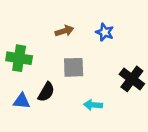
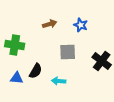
gray square: (74, 67) -> (68, 52), moved
cyan arrow: (93, 105) -> (59, 81), moved

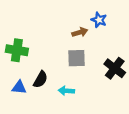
brown arrow: (50, 24) -> (80, 32), moved
blue star: (81, 25) -> (99, 20), moved

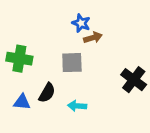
blue star: (99, 20) -> (81, 23), moved
gray square: (76, 58) -> (72, 63), moved

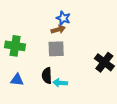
brown arrow: (93, 38) -> (58, 29), moved
black semicircle: (47, 93) -> (47, 76), moved, turned 147

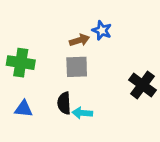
blue star: (63, 18) -> (102, 30), moved

